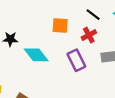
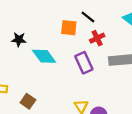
black line: (93, 15) -> (88, 17), moved

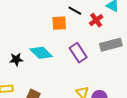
red cross: (97, 38) -> (96, 20), moved
black star: (19, 40) -> (16, 59), moved

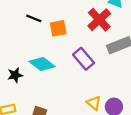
black line: (75, 11) -> (34, 18), moved
red cross: (96, 20) -> (99, 20), size x1.5

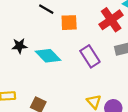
black star: (15, 75) -> (19, 46), moved

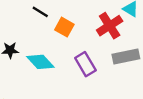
orange square: (69, 23) -> (64, 27), turned 30

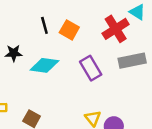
black line: (40, 12) -> (44, 25), moved, turned 42
cyan diamond: (40, 62) -> (44, 65), turned -40

